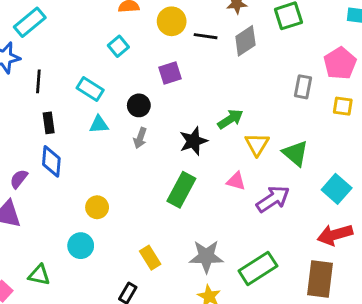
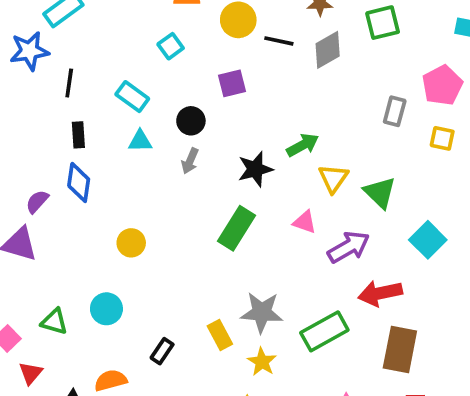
red arrow: (335, 235) -> (380, 293), moved
cyan circle: (81, 246) -> (106, 309), moved
yellow rectangle: (150, 258) -> (220, 335), moved

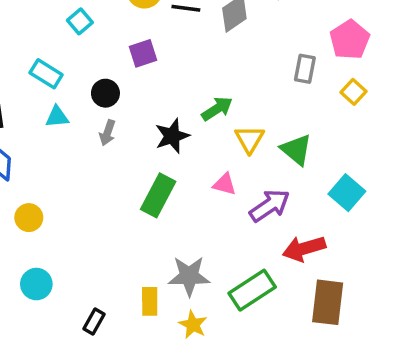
yellow square: (442, 138) -> (354, 92), turned 35
yellow circle: (131, 243) -> (29, 218), moved
yellow rectangle: (220, 335) -> (150, 301), turned 32

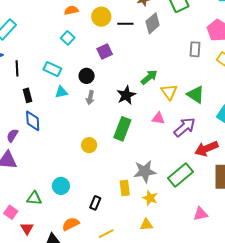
yellow circle: (29, 218) -> (89, 145), moved

